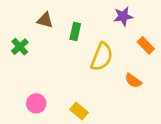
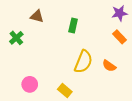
purple star: (123, 16) -> (119, 13), moved
green rectangle: (75, 32) -> (73, 26), moved
yellow semicircle: (102, 57) -> (83, 62), moved

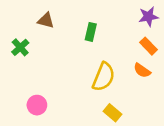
orange semicircle: (109, 66) -> (142, 70), moved
yellow rectangle: (65, 91) -> (113, 113), moved

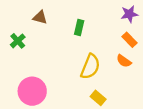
pink circle: (37, 105) -> (32, 91), size x1.6

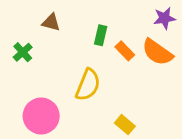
orange rectangle: (129, 40) -> (125, 51), moved
orange semicircle: (124, 61) -> (157, 52), moved, size x1.6
yellow semicircle: (90, 67) -> (88, 85), moved

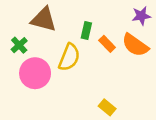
brown triangle: (51, 22) -> (44, 19), size x1.6
yellow semicircle: (88, 85) -> (69, 57), moved
pink circle: (41, 116) -> (35, 73), moved

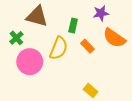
purple star: (141, 16) -> (101, 13), moved
orange rectangle: (107, 44) -> (87, 46), moved

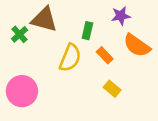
green cross: (16, 38) -> (20, 34), moved
pink circle: (30, 62) -> (22, 91), moved
yellow rectangle: (91, 91) -> (112, 89), moved

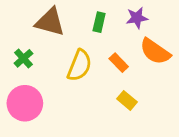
green rectangle: (87, 31) -> (99, 22), moved
green cross: (20, 34) -> (23, 58), moved

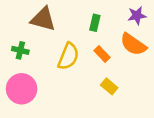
purple star: (137, 18) -> (137, 16), moved
green rectangle: (99, 22) -> (95, 23), moved
green cross: (23, 58) -> (20, 50), turned -35

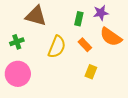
purple star: (137, 16) -> (101, 13), moved
green cross: (20, 50) -> (17, 42), turned -32
yellow rectangle: (109, 86) -> (91, 72), turned 72

